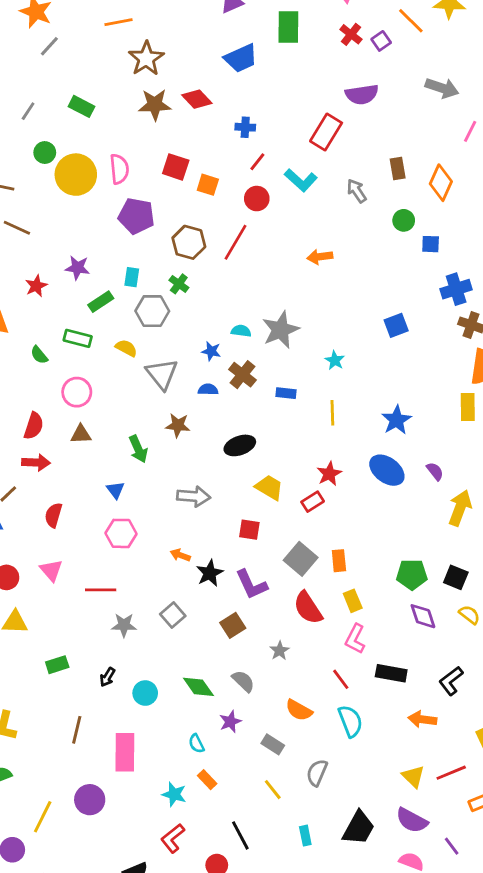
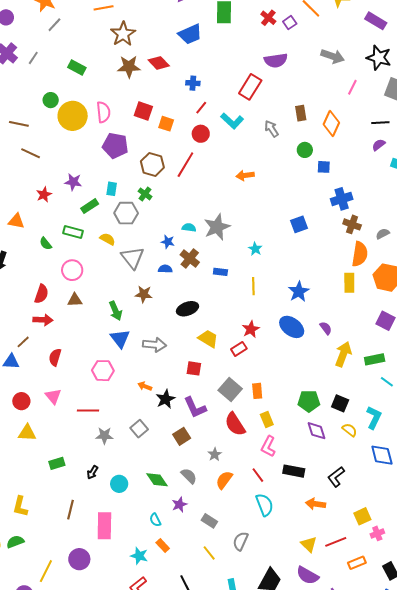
gray line: (28, 111) -> (33, 58), moved
blue triangle: (115, 490) -> (120, 339), moved, size x1.5
orange semicircle: (299, 710) -> (224, 480), moved, turned 96

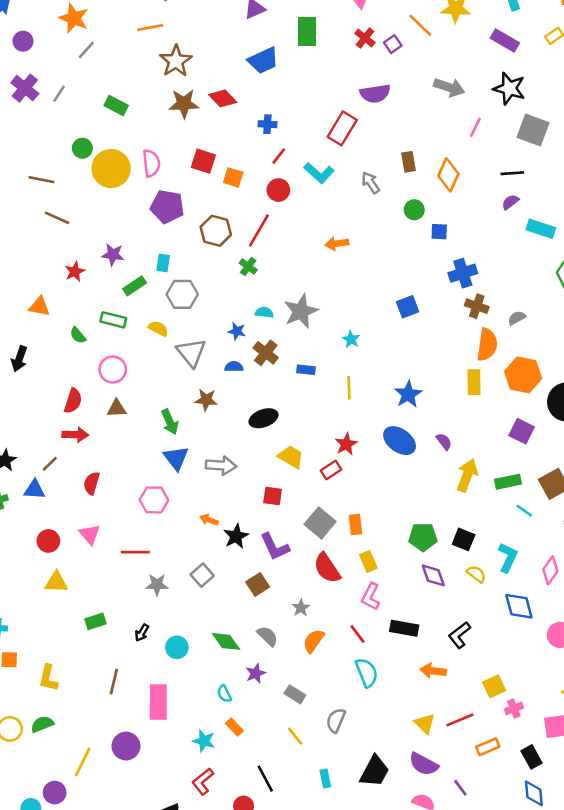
green cross: (145, 194) -> (248, 266), moved

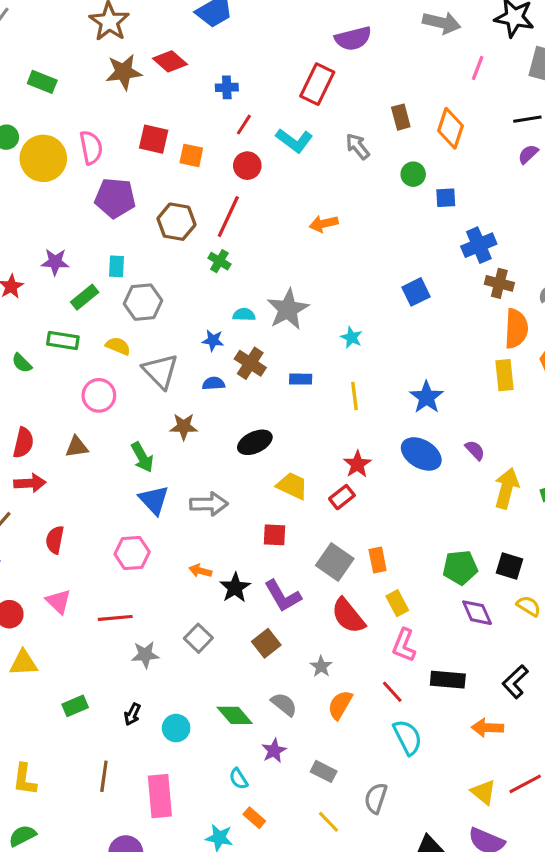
pink circle: (113, 370) -> (99, 395), moved

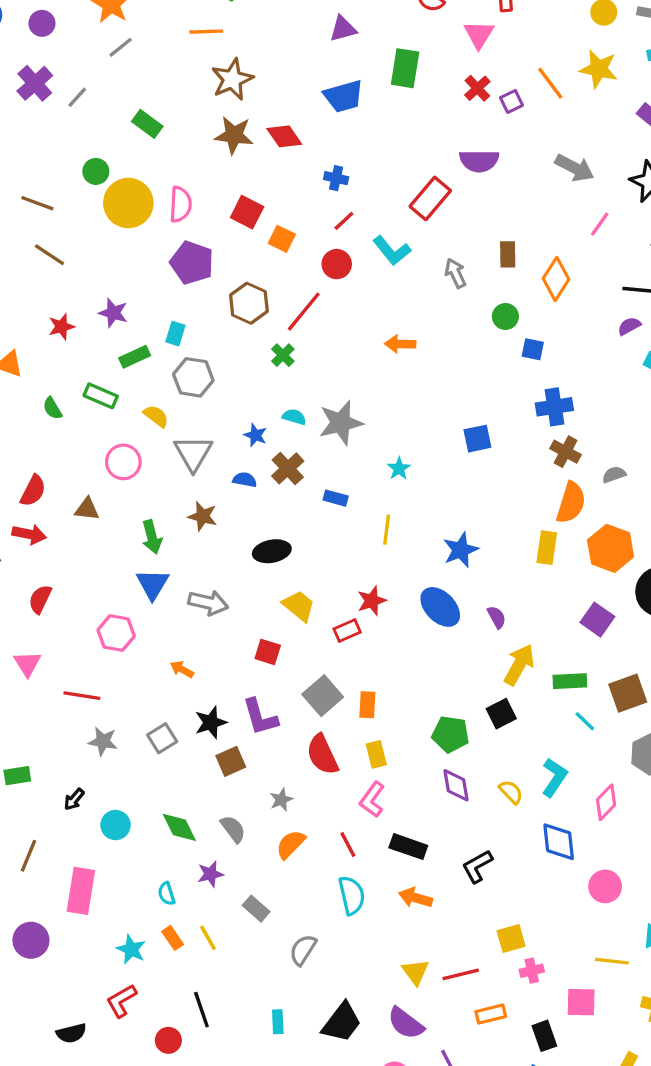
black square: (509, 566) -> (501, 714), moved, turned 32
black star: (235, 588) -> (211, 723), moved
orange arrow: (487, 728) -> (415, 898), moved
yellow line: (328, 822) -> (208, 938), moved

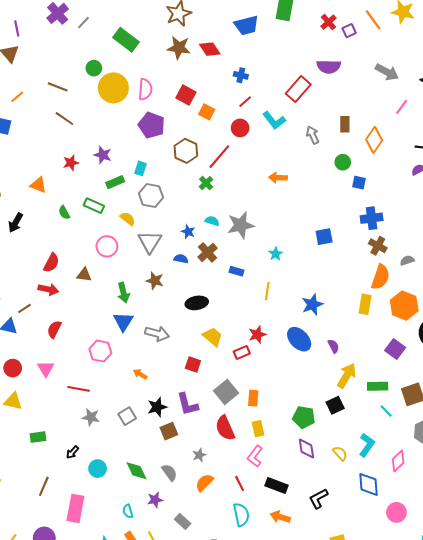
green rectangle: (147, 124) -> (126, 40), size x1.4

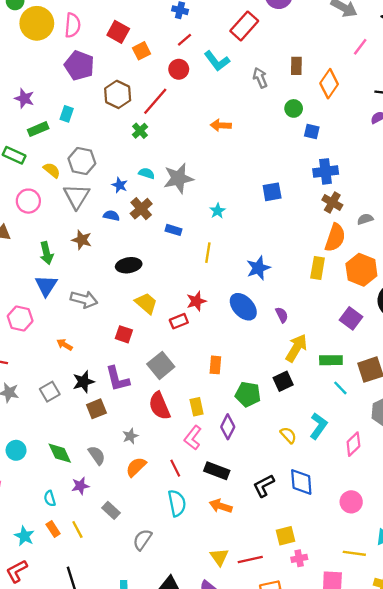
orange square: (207, 112) -> (141, 51), turned 35
gray hexagon: (151, 195) -> (82, 161), moved
orange rectangle: (253, 398) -> (215, 365), moved
purple diamond: (306, 449) -> (228, 427), moved, turned 35
blue diamond: (369, 484) -> (301, 482), moved

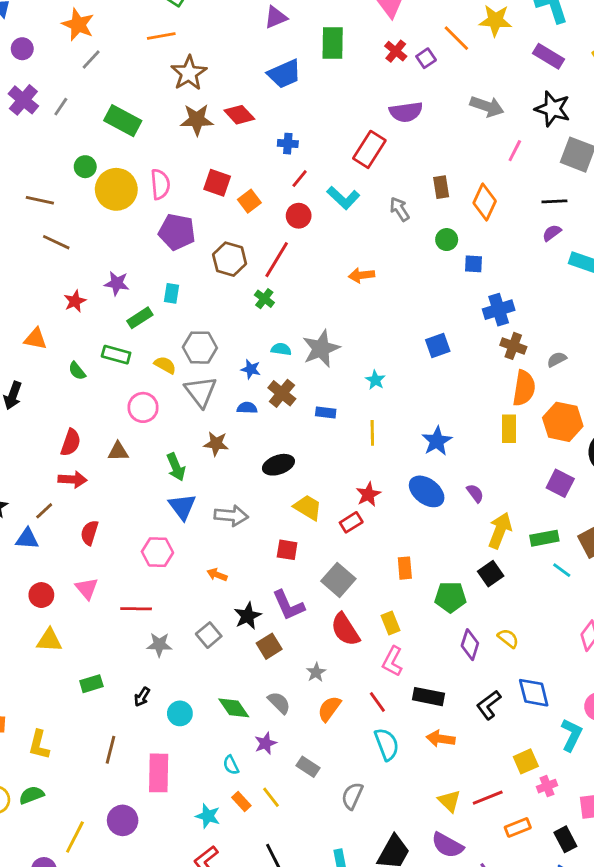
cyan L-shape: (318, 426) -> (571, 735), moved
purple diamond: (228, 427) -> (470, 645), moved

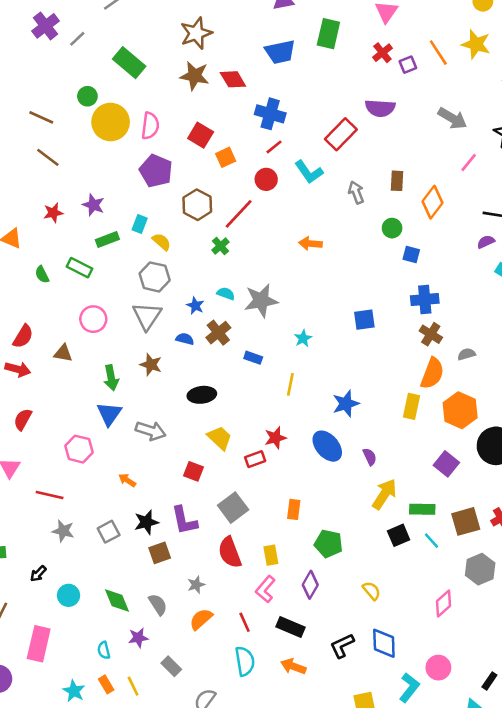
blue cross: (288, 144) -> (270, 114), size x1.6
yellow semicircle: (165, 365) -> (161, 242), moved
black square: (491, 574) -> (399, 535), moved
purple diamond: (470, 645) -> (310, 585), moved

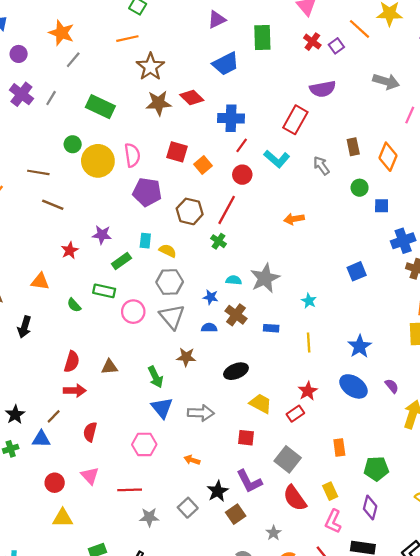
pink circle: (93, 319) -> (133, 312), moved

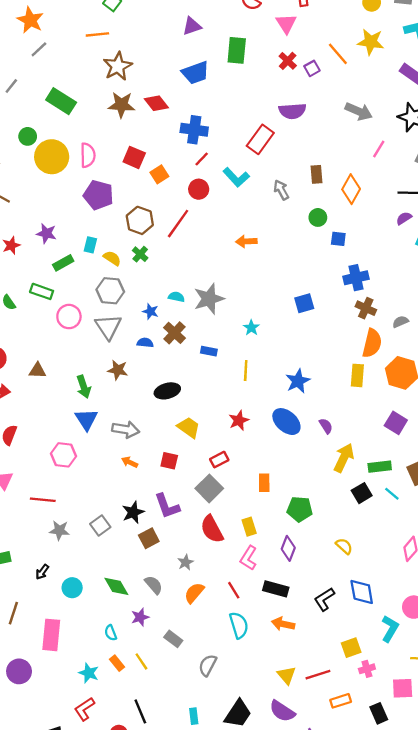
green cross: (219, 241) -> (140, 254), moved
red rectangle: (295, 414) -> (219, 460), moved
orange arrow: (192, 460) -> (130, 462), moved

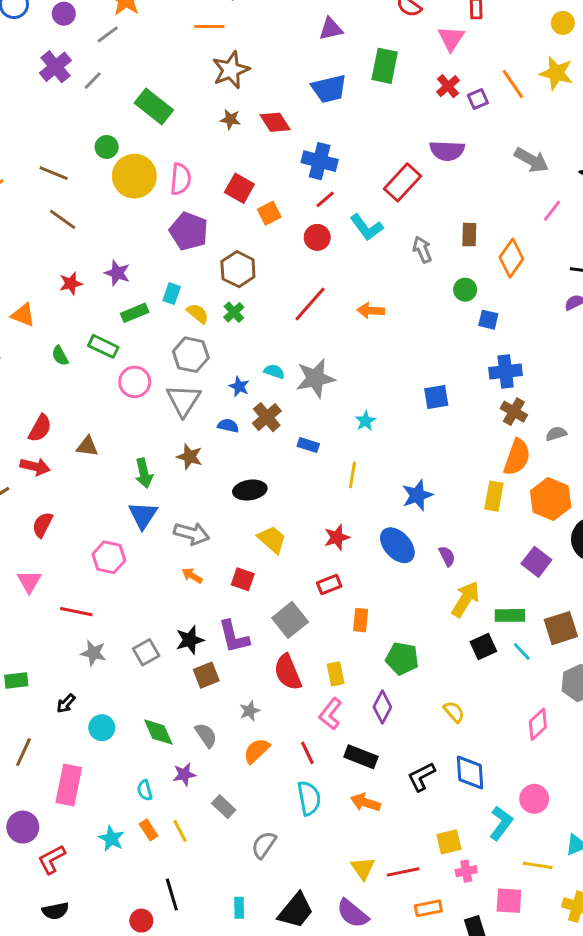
gray line: (39, 49) -> (108, 34), moved
brown star: (121, 105) -> (230, 119), size x0.6
red line: (178, 224) -> (310, 304), moved
red rectangle: (219, 460) -> (329, 584), moved
red L-shape: (84, 709) -> (52, 859), moved

